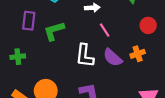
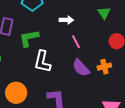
white L-shape: (85, 56) -> (42, 62), moved

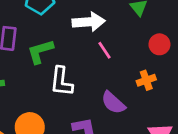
white arrow: (66, 20) -> (89, 22), size x1.6
purple semicircle: (81, 68) -> (113, 103), moved

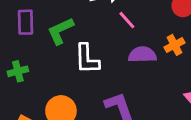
purple semicircle: (113, 103) -> (142, 55), moved, turned 145

